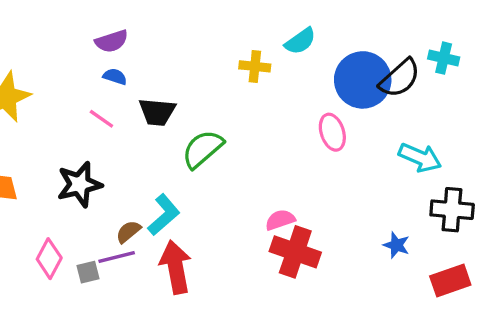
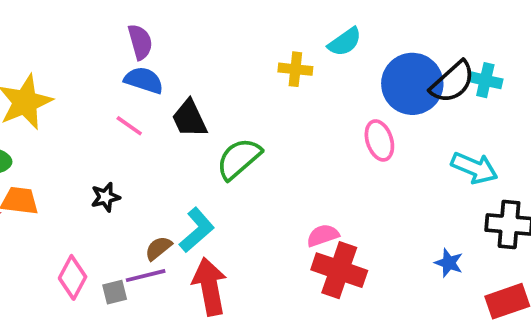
purple semicircle: (112, 41) -> (140, 42), turned -88
cyan cross: (444, 58) -> (485, 80), moved
blue semicircle: (115, 77) -> (144, 80), size x1.5
black trapezoid: (157, 112) -> (189, 119), turned 60
black star: (80, 184) -> (105, 197), size x0.6

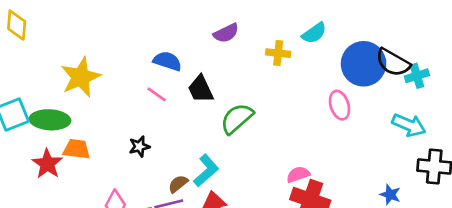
purple semicircle: (140, 42) -> (226, 33), moved, turned 80
cyan cross: (485, 80) -> (417, 76), moved, turned -30
black semicircle: (452, 82) -> (393, 62), turned 72

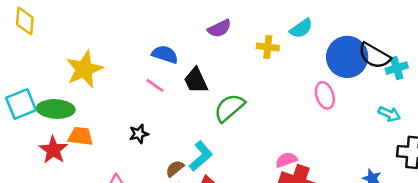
cyan arrow: (409, 125) -> (389, 114), size x0.7

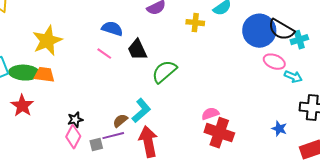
pink ellipse: (325, 95) -> (274, 62), moved, turned -50
black star: (139, 134) -> (75, 120), moved
orange trapezoid: (81, 136) -> (44, 75), moved

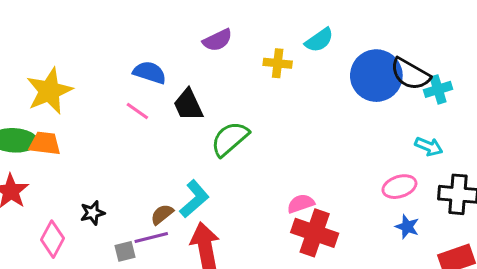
pink ellipse: (274, 62) -> (399, 187), moved, turned -40
pink diamond: (73, 137) -> (52, 239), moved

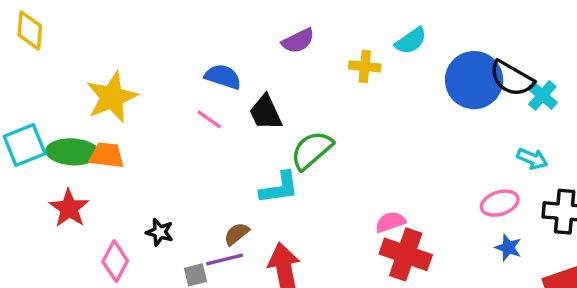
cyan cross: (438, 89) -> (542, 95), turned -32
cyan L-shape: (194, 199) -> (279, 188), moved, turned 33
black star: (93, 213) -> (160, 232), turned 30

